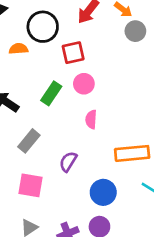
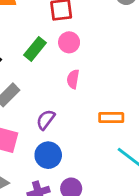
orange rectangle: (132, 153) -> (111, 118), size x0.7
blue circle: (103, 192) -> (48, 155), moved

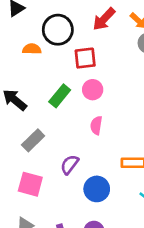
blue circle: (48, 155) -> (97, 189), moved

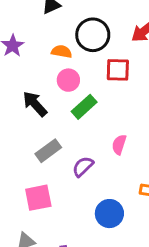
pink circle: (93, 90) -> (68, 80), moved
purple semicircle: (70, 165) -> (83, 167), moved
pink square: (30, 184) -> (38, 198), turned -35

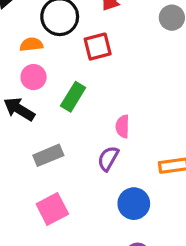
pink circle: (68, 80) -> (34, 77), moved
gray rectangle: (48, 151) -> (48, 155), turned 30
purple semicircle: (83, 167) -> (108, 158), moved

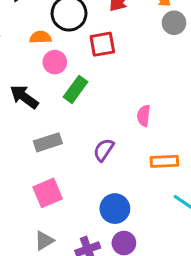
pink circle: (34, 77) -> (55, 62), moved
pink semicircle: (123, 126) -> (144, 116), moved
blue circle: (134, 204) -> (115, 209), moved

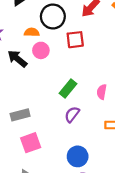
green rectangle: (76, 89) -> (68, 89), moved
black arrow: (24, 97) -> (17, 59), moved
gray rectangle: (48, 142) -> (20, 115), moved

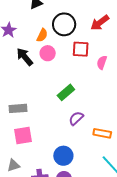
orange semicircle: (32, 32) -> (42, 35), turned 104
pink semicircle: (102, 92) -> (102, 62), moved
purple semicircle: (72, 114) -> (76, 118), moved

